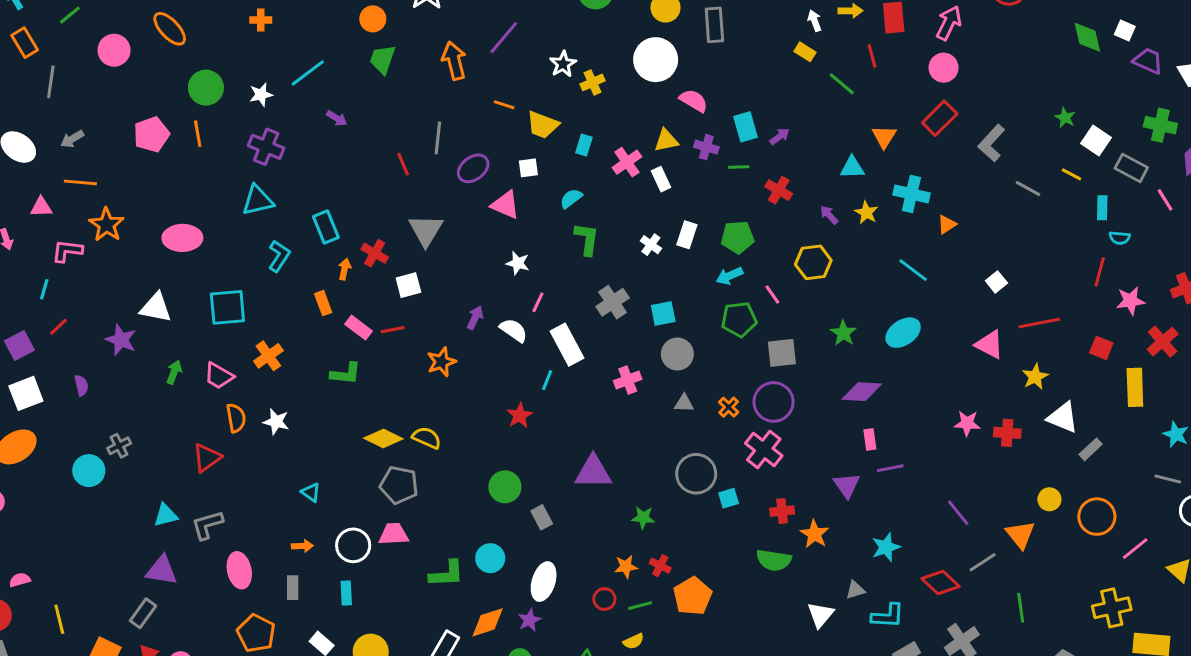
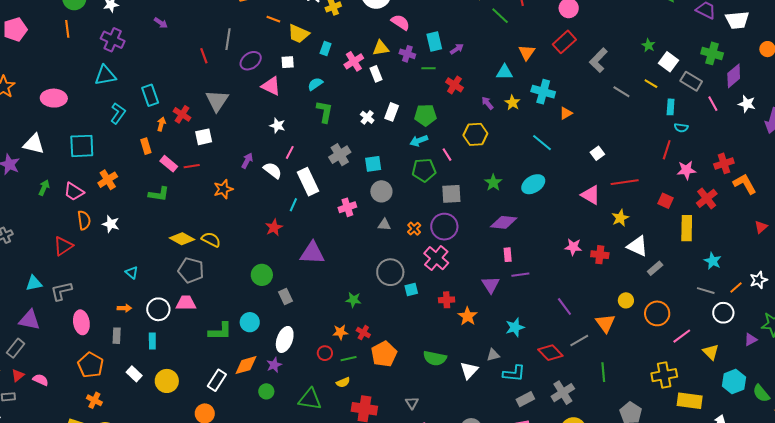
pink pentagon: (151, 134) -> (15, 29), moved
purple triangle: (593, 472) -> (312, 253), moved
green semicircle: (774, 560) -> (435, 358), moved

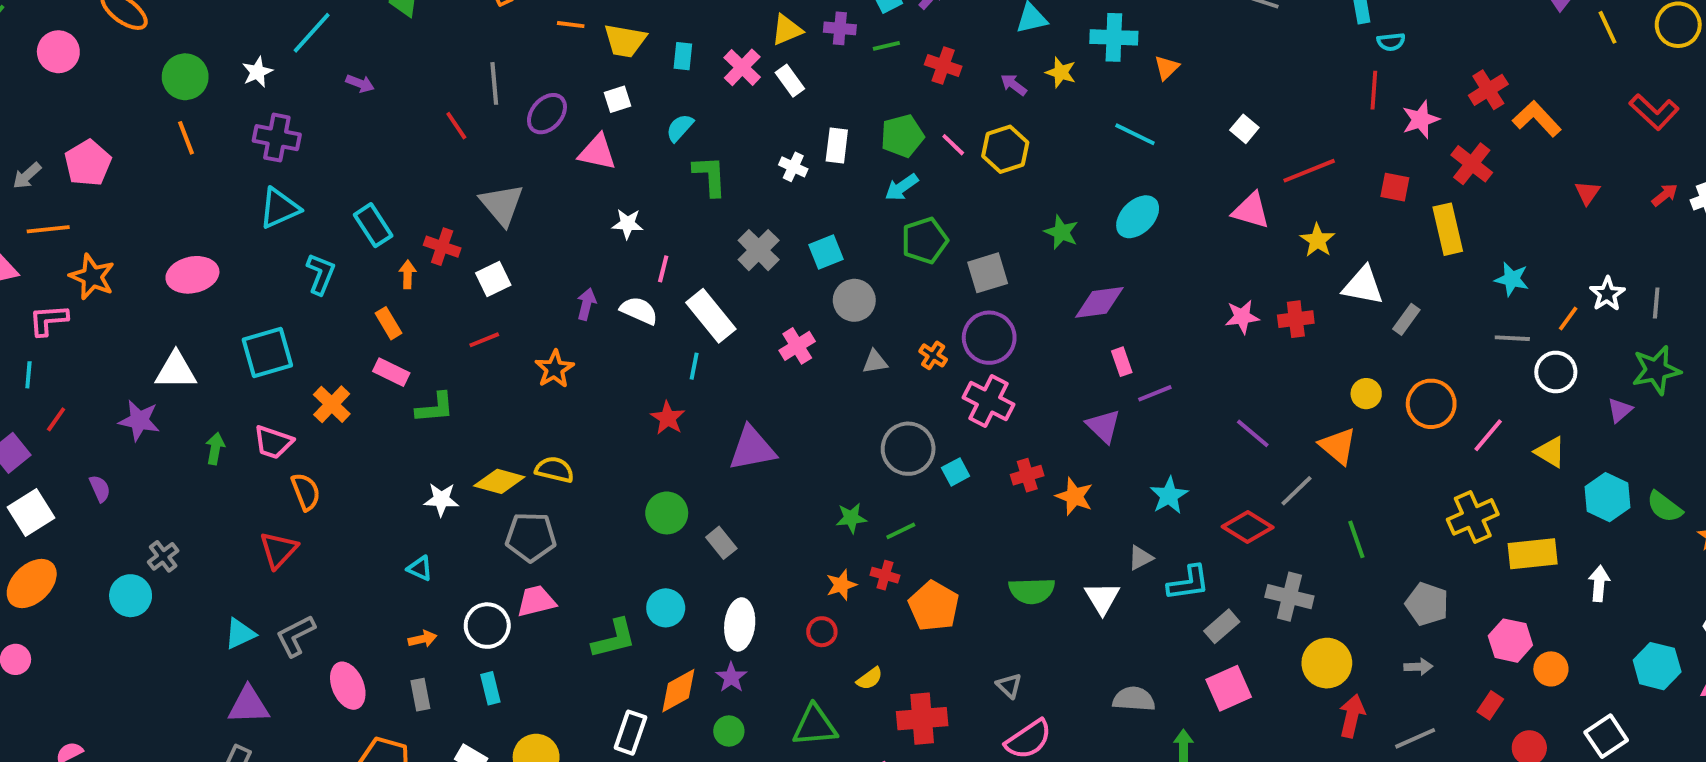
pink line: (447, 155) -> (953, 145), moved
pink rectangle: (169, 164) -> (391, 372), moved
white star: (111, 224) -> (441, 499), moved
green line: (349, 359) -> (901, 531), moved
gray cross: (563, 393) -> (1289, 597), turned -30

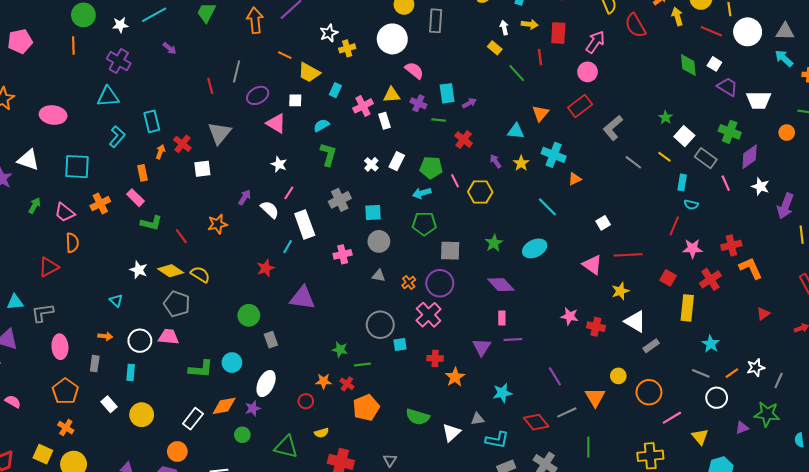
purple diamond: (1099, 302) -> (501, 285), turned 36
red line: (484, 340) -> (181, 236), moved, turned 56

